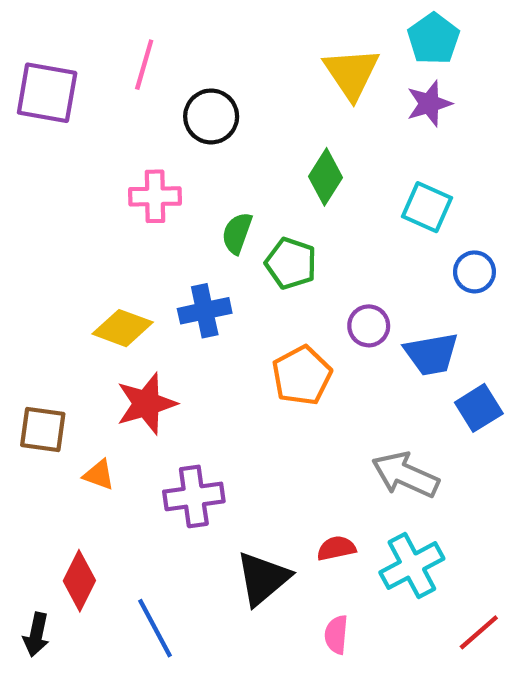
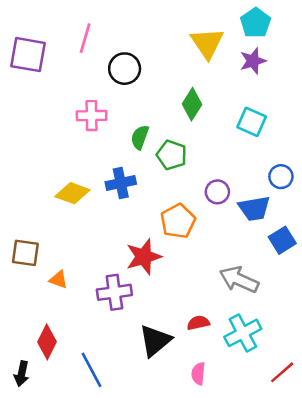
blue circle: (474, 272) -> (281, 177), moved
red star: (146, 404) -> (144, 257), moved

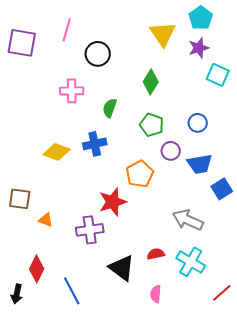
cyan square: (252, 122) -> (218, 75), moved
green pentagon: (172, 155) -> (152, 125), moved
blue circle: (281, 177) -> (198, 123), moved
cyan cross: (243, 333) -> (191, 262), turned -32
black triangle: (155, 341) -> (122, 268), turned -44

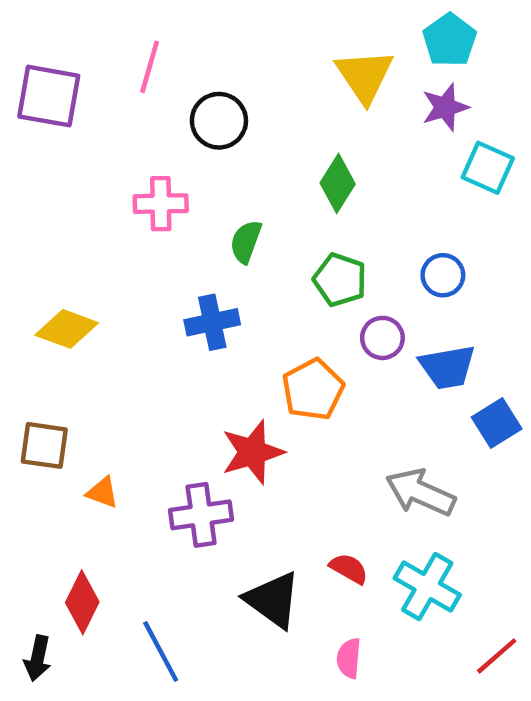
yellow diamond: (57, 152) -> (67, 329), moved
red semicircle: (156, 254) -> (349, 569), turned 42

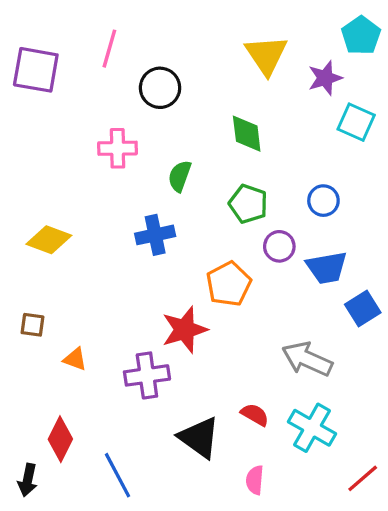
cyan pentagon: (450, 40) -> (361, 36), moved
green diamond: (338, 183) -> (247, 134), turned -39
brown square: (44, 445) -> (33, 325), size x0.7

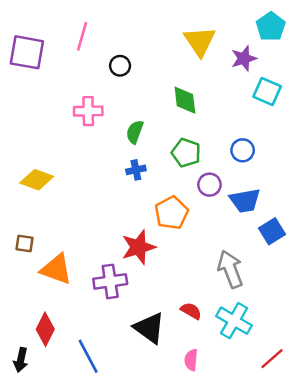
black circle: (160, 88) -> (120, 66), size x0.7
blue cross: (155, 235) -> (136, 170), moved, size x0.7
orange triangle: (75, 359) -> (56, 269), size x1.8
gray arrow: (307, 359) -> (230, 269), turned 45

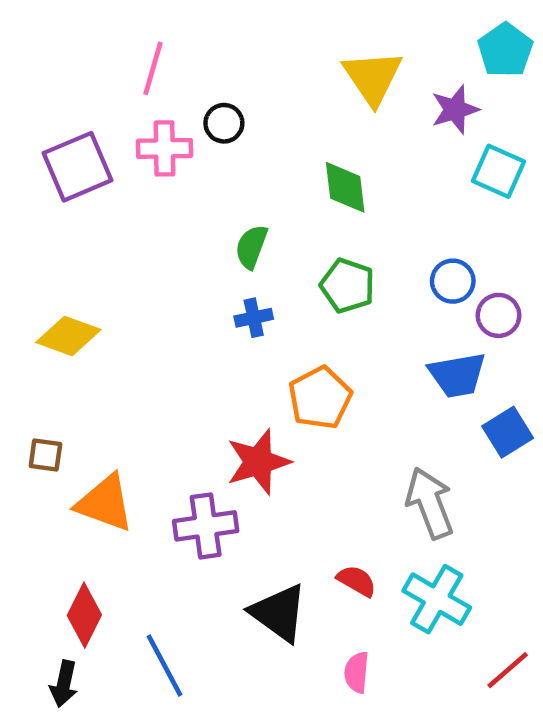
purple square: (27, 52) -> (78, 167), moved, turned -33
pink cross: (88, 111) -> (164, 148), moved
purple circle: (209, 185) -> (498, 315), moved
black arrow: (21, 360) -> (64, 684), moved

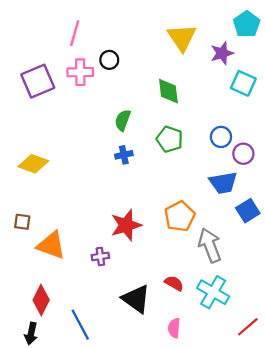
orange pentagon: (320, 398) -> (180, 216), moved
purple cross: (206, 526) -> (100, 256), size x0.6

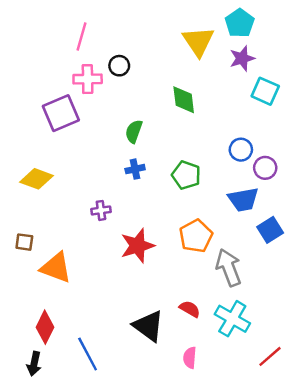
cyan pentagon: (247, 24) -> (240, 23), moved
purple square: (38, 81) -> (61, 113), moved
green pentagon: (170, 139) -> (186, 175), moved
purple cross: (100, 256) -> (101, 210), moved

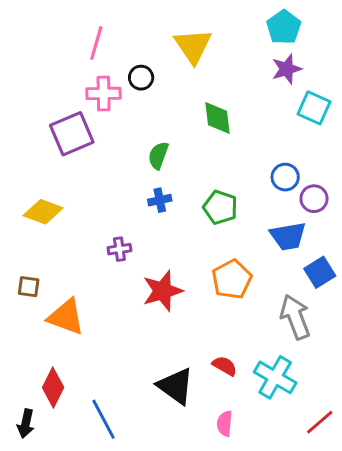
yellow triangle: (198, 41) -> (193, 46), moved
gray arrow: (229, 268) -> (295, 317), moved
black arrow: (34, 364) -> (26, 424), moved

